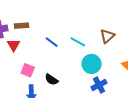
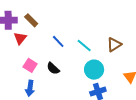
brown rectangle: (22, 26) -> (31, 20), turned 40
black semicircle: (52, 80) -> (53, 68), moved

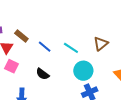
brown rectangle: (31, 20) -> (21, 36), moved
pink square: (30, 65) -> (12, 66), moved

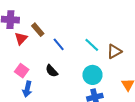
cyan line: (71, 48) -> (92, 45), moved
pink square: (12, 66) -> (22, 71), moved

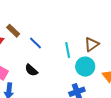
cyan line: (92, 45) -> (68, 50), moved, turned 42
cyan circle: (92, 75) -> (85, 67), moved

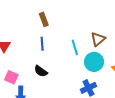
brown rectangle: (13, 31) -> (44, 19), moved, turned 32
blue line: (35, 43) -> (42, 44), turned 48

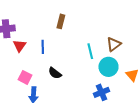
brown rectangle: (44, 19) -> (61, 21), turned 32
blue line: (42, 44) -> (43, 47), moved

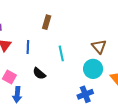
brown triangle: (114, 44) -> (99, 47), turned -35
cyan line: (90, 51) -> (61, 53), moved

